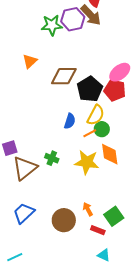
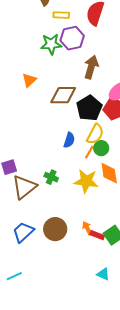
brown arrow: (91, 15) -> (91, 67), moved, turned -120
orange line: (90, 133) -> (89, 152), turned -32
brown circle: (64, 220) -> (55, 229), moved
red rectangle: (98, 230) -> (97, 235), moved

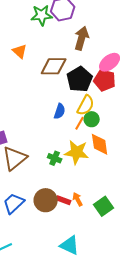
orange triangle: (29, 80) -> (20, 51), turned -35
green cross: (51, 177) -> (55, 158), moved
red rectangle: (97, 235) -> (64, 200), moved
cyan triangle: (103, 274) -> (70, 245), moved, size x1.5

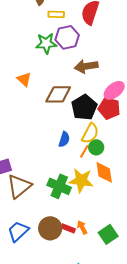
brown arrow: (82, 38) -> (86, 66), turned -115
green cross: (55, 158) -> (59, 186), size x1.6

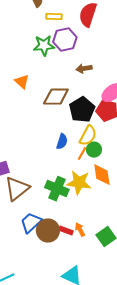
brown arrow: (86, 66) -> (84, 69), size x0.7
blue trapezoid: (18, 231) -> (31, 223), moved

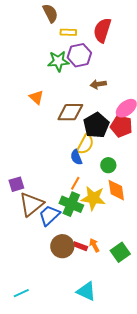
yellow semicircle: (88, 136) -> (85, 144), moved
blue semicircle: (62, 142) -> (76, 157), turned 140
orange line: (82, 154) -> (75, 183), moved
blue trapezoid: (31, 223) -> (49, 215), moved

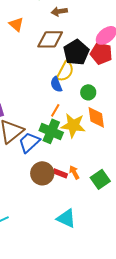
brown arrow: (98, 84) -> (59, 11), moved

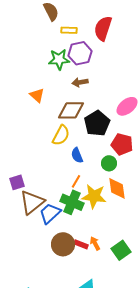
red pentagon: (101, 53) -> (122, 144), moved
yellow semicircle: (65, 71) -> (61, 135), moved

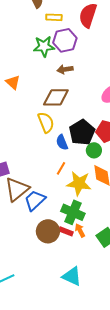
orange triangle: (37, 95) -> (13, 82), moved
black pentagon: (97, 123) -> (82, 132), moved
yellow semicircle: (61, 135) -> (46, 122), turned -50
green cross: (72, 202) -> (73, 212), moved

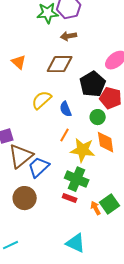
orange triangle: (13, 82) -> (19, 62), moved
yellow semicircle: (46, 122) -> (42, 100), moved, turned -110
black pentagon: (82, 132) -> (93, 84), moved
orange arrow: (80, 230) -> (96, 208), moved
brown circle: (48, 231) -> (25, 198), moved

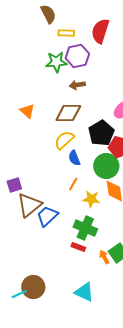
yellow semicircle: (42, 100) -> (64, 140), moved
green circle: (98, 117) -> (106, 166), size x1.6
yellow star: (83, 150) -> (91, 199), size x0.7
brown circle: (25, 198) -> (33, 287), moved

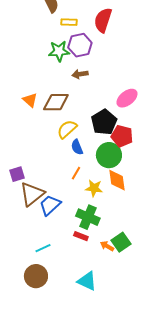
brown diamond: (68, 113) -> (56, 102), moved
orange arrow: (104, 257) -> (107, 246), turned -32
cyan line: (19, 294) -> (43, 248), moved

